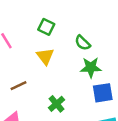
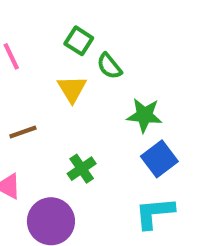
green semicircle: (83, 43) -> (109, 66), moved
blue square: (103, 93) -> (159, 159), turned -35

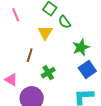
green star: (144, 115) -> (81, 47), turned -30
brown line: (23, 132) -> (30, 55), moved, turned -56

